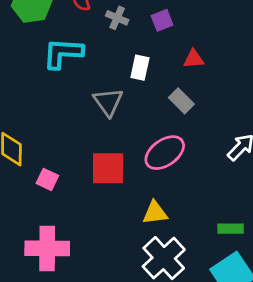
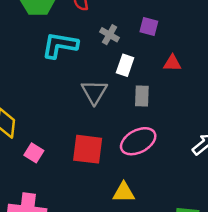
gray cross: (117, 18) -> (109, 35), moved
purple square: (162, 20) -> (149, 26), turned 30
gray rectangle: (181, 101) -> (142, 96), moved, turned 40

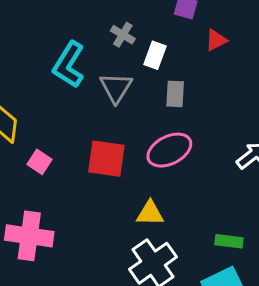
gray cross: (109, 35) -> (123, 35), moved
cyan L-shape: (60, 45) -> (69, 65), moved, turned -69
red triangle: (172, 63) -> (216, 40), moved, turned -30

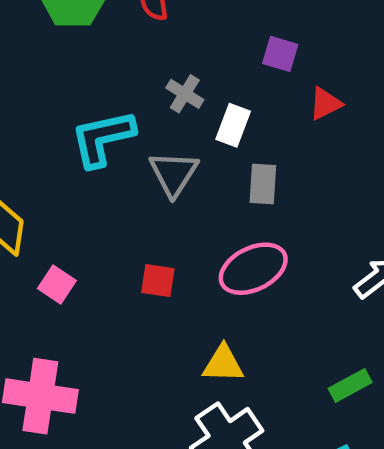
cyan L-shape: (69, 65) -> (103, 138), turned 45
red square: (106, 159) -> (158, 281), size x0.6
green rectangle: (229, 241) -> (350, 385), moved, turned -36

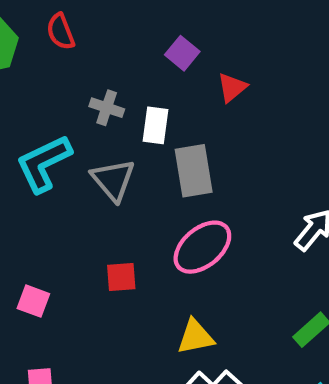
purple square: (280, 54) -> (182, 53), turned 36
gray rectangle: (263, 184) -> (194, 171), size x1.4

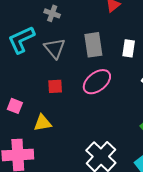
white rectangle: (156, 125) -> (129, 48), moved
red square: (121, 277) -> (55, 86), moved
yellow triangle: (195, 337) -> (43, 123), moved

